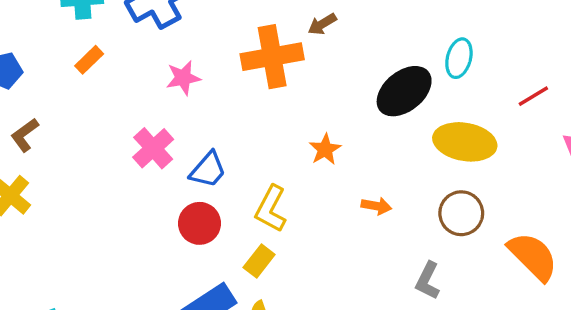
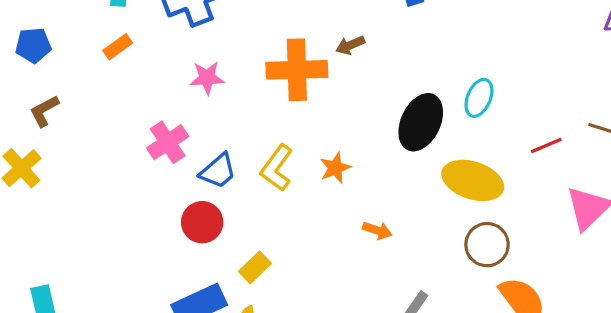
black ellipse: (404, 91) -> (421, 122), turned -34
yellow L-shape: (271, 209) -> (277, 168), moved
brown circle: (461, 213) -> (487, 245), moved

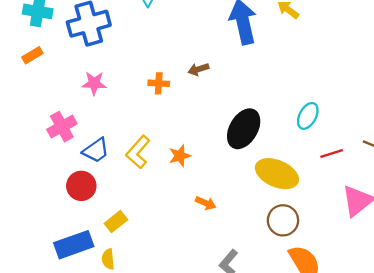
orange cross: (297, 70) -> (159, 83), size x0.5
cyan ellipse: (479, 98) -> (308, 116), moved

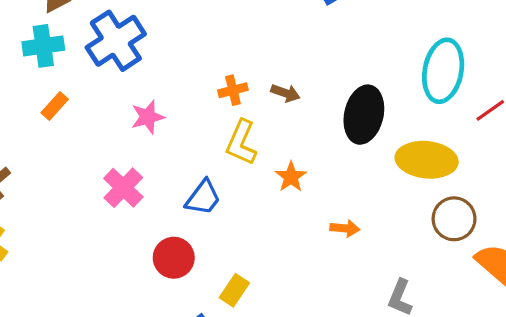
brown arrow: (198, 69) -> (285, 93), moved, turned -126
cyan ellipse: (308, 116) -> (443, 71), size x1.6
blue trapezoid: (96, 150) -> (203, 198), moved
yellow L-shape: (138, 152) -> (241, 143), moved

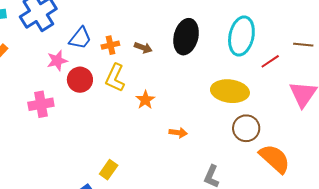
black ellipse: (364, 115) -> (186, 37), moved
pink cross: (123, 188) -> (41, 104), turned 35
blue trapezoid: (203, 198) -> (80, 38), moved
red circle: (174, 258) -> (80, 80), moved

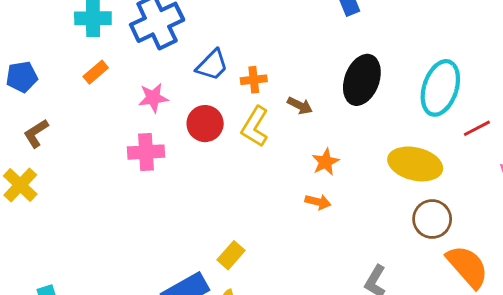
brown arrow: (143, 48) -> (300, 106), moved
pink star: (57, 61) -> (153, 98), moved
orange star: (145, 100) -> (325, 162), moved
orange arrow: (178, 133) -> (318, 202), moved

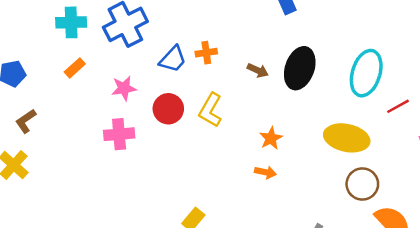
orange cross: (254, 80) -> (206, 53), moved
brown arrow: (300, 106) -> (258, 70), moved

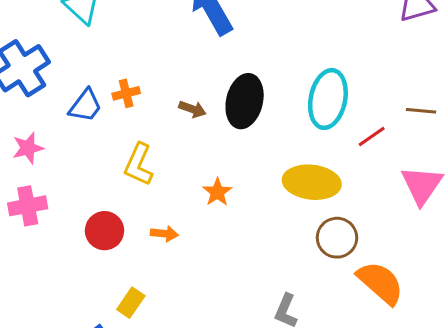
red circle: (168, 109) -> (105, 231), moved
orange arrow: (265, 172) -> (164, 234), moved

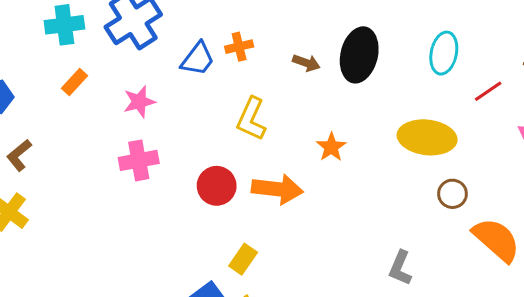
cyan ellipse: (328, 99) -> (444, 53), size x0.7
orange arrow: (164, 234) -> (277, 189), size x1.8
brown circle: (337, 238) -> (452, 194), size x0.7

